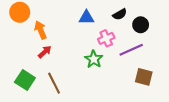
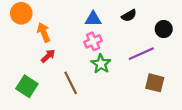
black circle: (141, 25) -> (164, 29), moved
pink cross: (106, 38) -> (93, 41), moved
brown line: (54, 83) -> (71, 83), moved

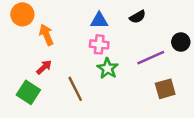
black circle: (164, 29) -> (181, 42), moved
pink cross: (93, 41) -> (99, 44), turned 30
red arrow: (48, 56) -> (44, 67), moved
brown square: (155, 83) -> (165, 89), turned -30

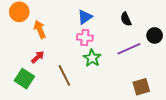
black semicircle: (138, 17) -> (126, 19), moved, turned 96
blue triangle: (99, 20) -> (85, 17), turned -35
brown square: (165, 89) -> (141, 87), moved

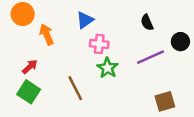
blue triangle: (85, 17) -> (85, 20), moved
red arrow: (38, 57) -> (30, 67), moved

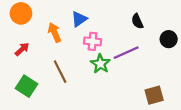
orange arrow: (47, 34) -> (54, 32), moved
purple line: (151, 57) -> (126, 53), moved
red arrow: (30, 67) -> (22, 49), moved
brown line: (75, 88) -> (60, 72), moved

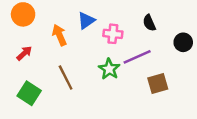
pink cross: (93, 41) -> (113, 34), moved
brown square: (154, 95) -> (158, 84), moved

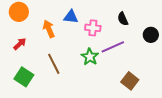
blue triangle: (86, 20) -> (71, 17), turned 42
brown square: (158, 84) -> (130, 81), moved, turned -36

